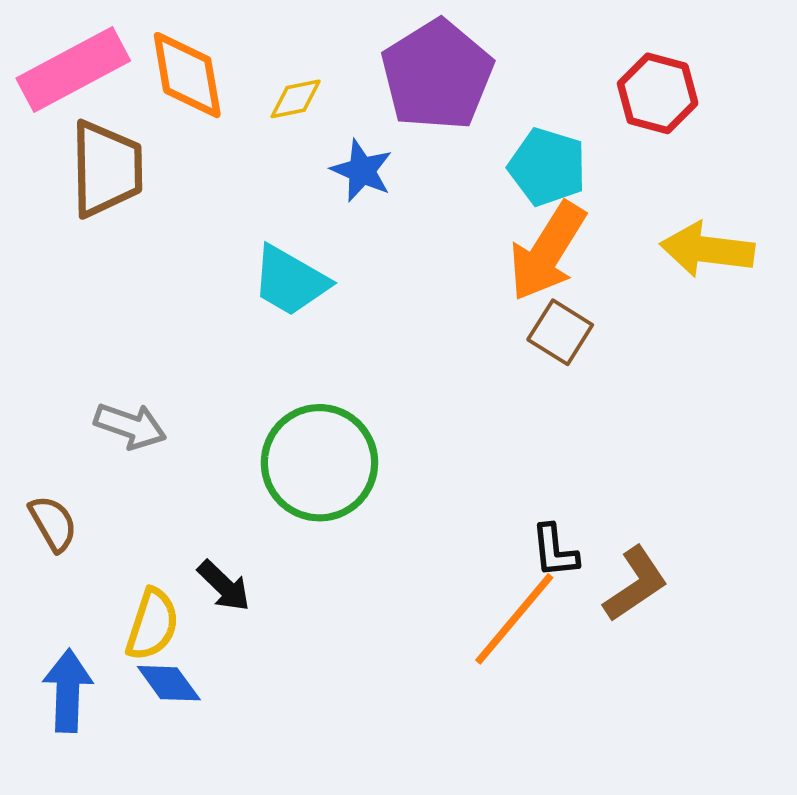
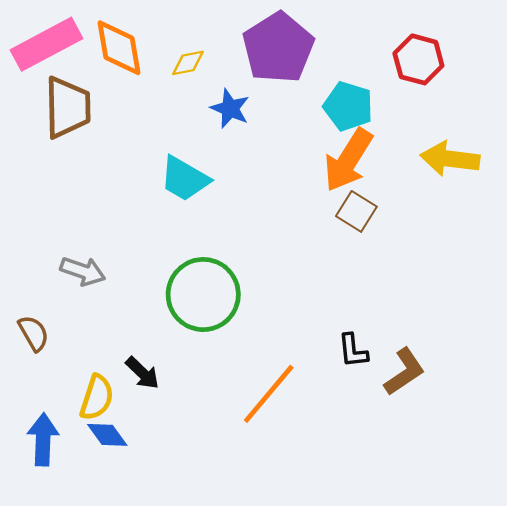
orange line: (514, 619) -> (269, 394), moved

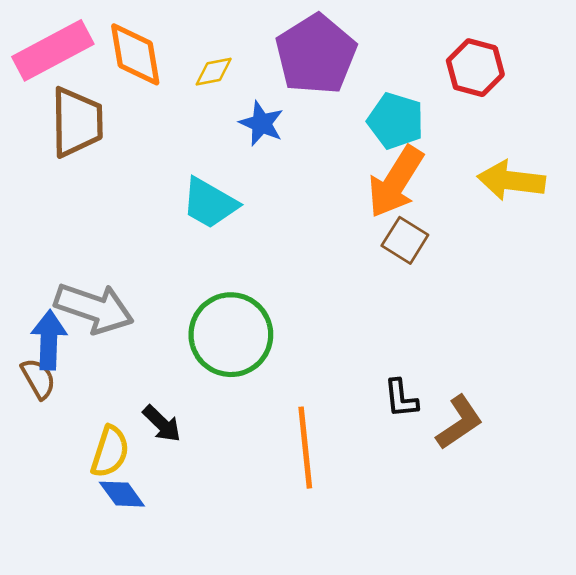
gray arrow: (83, 271) -> (94, 308), size x1.5
orange line: (269, 394) -> (305, 448), turned -46
blue arrow: (43, 440) -> (49, 340), moved

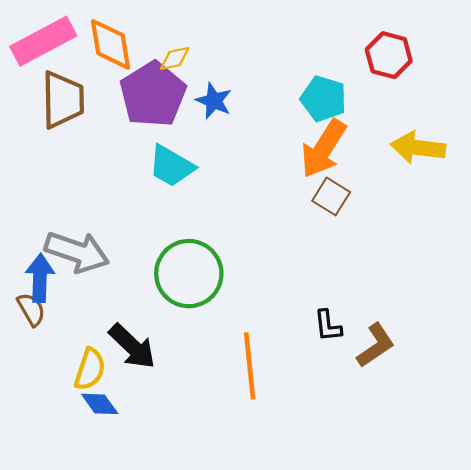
purple pentagon: (316, 54) -> (153, 94), moved
black arrow: (162, 424) -> (132, 346), size x1.5

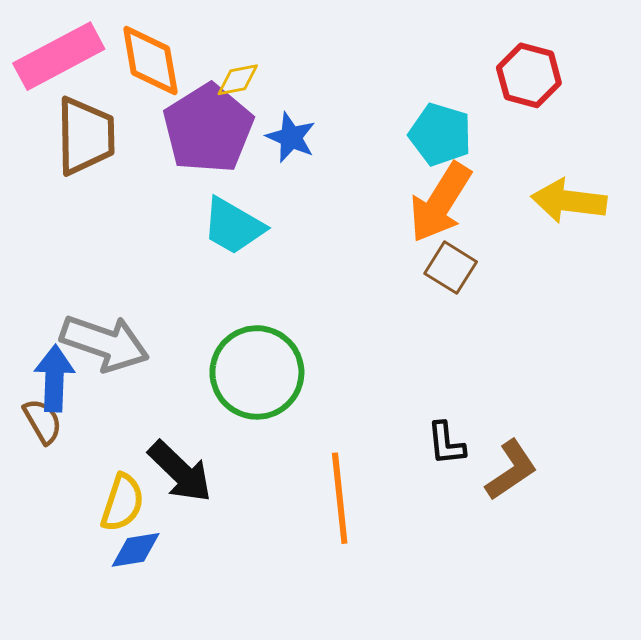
blue diamond: (100, 404) -> (136, 550), turned -63

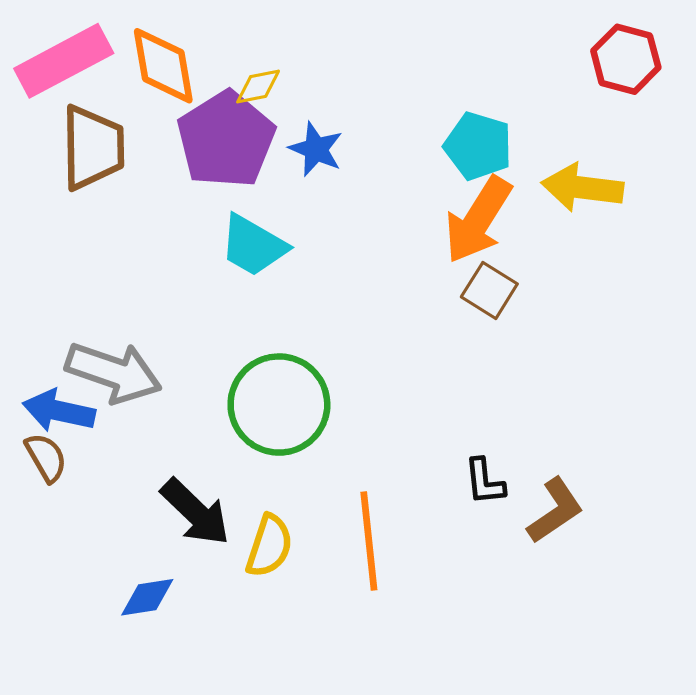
red hexagon: (529, 75) -> (626, 59), moved
yellow arrow: (569, 201) -> (582, 188), moved
blue arrow: (54, 378) -> (59, 411), turned -80
yellow semicircle: (122, 503) -> (269, 546), moved

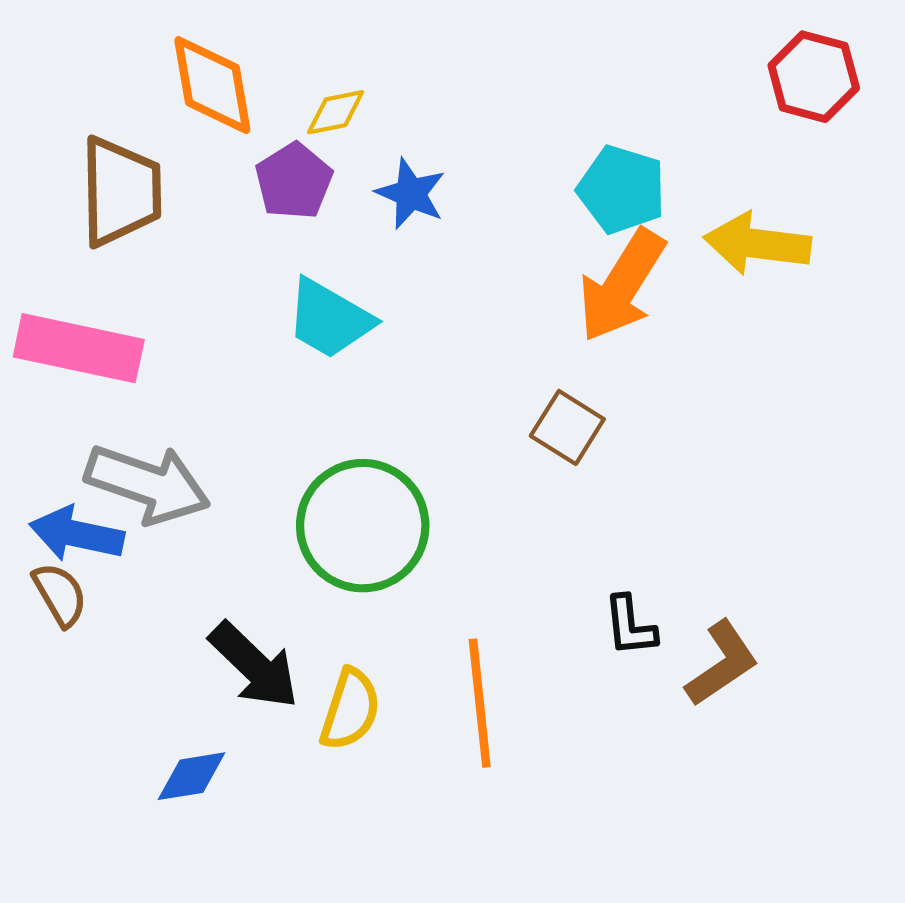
pink rectangle: (64, 61) -> (79, 348), moved, turned 40
purple pentagon: (226, 140) -> (294, 181), size x0.6
brown square: (489, 290) -> (567, 427), moved

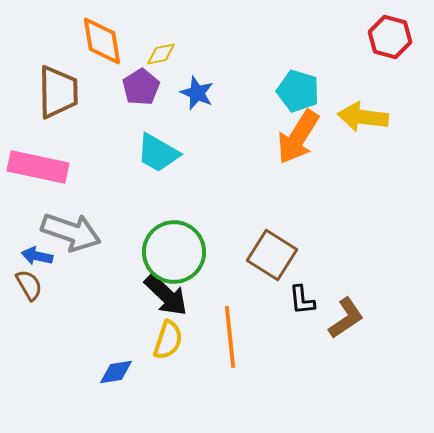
brown square: (567, 427) -> (272, 255), moved, size x1.4
blue arrow: (77, 534) -> (37, 256), size x0.7
black arrow: (254, 666) -> (166, 295), moved
blue diamond: (191, 776) -> (116, 372), moved

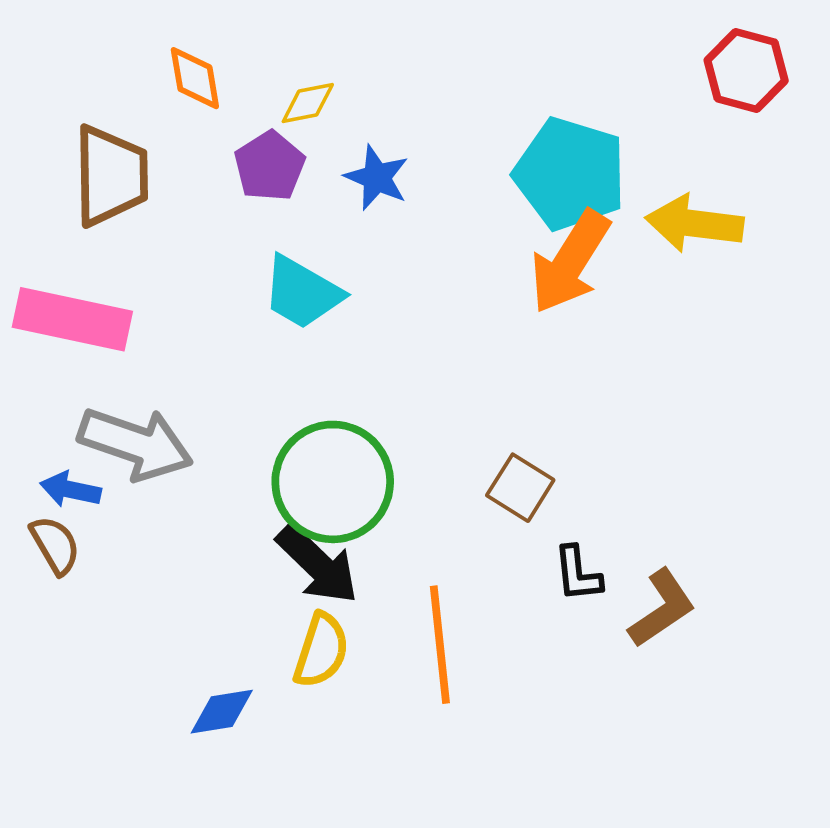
orange diamond: (102, 41) -> (195, 78), size x0.7
cyan pentagon: (298, 91) -> (570, 174), size x1.4
brown square: (272, 255) -> (520, 488), size x0.7

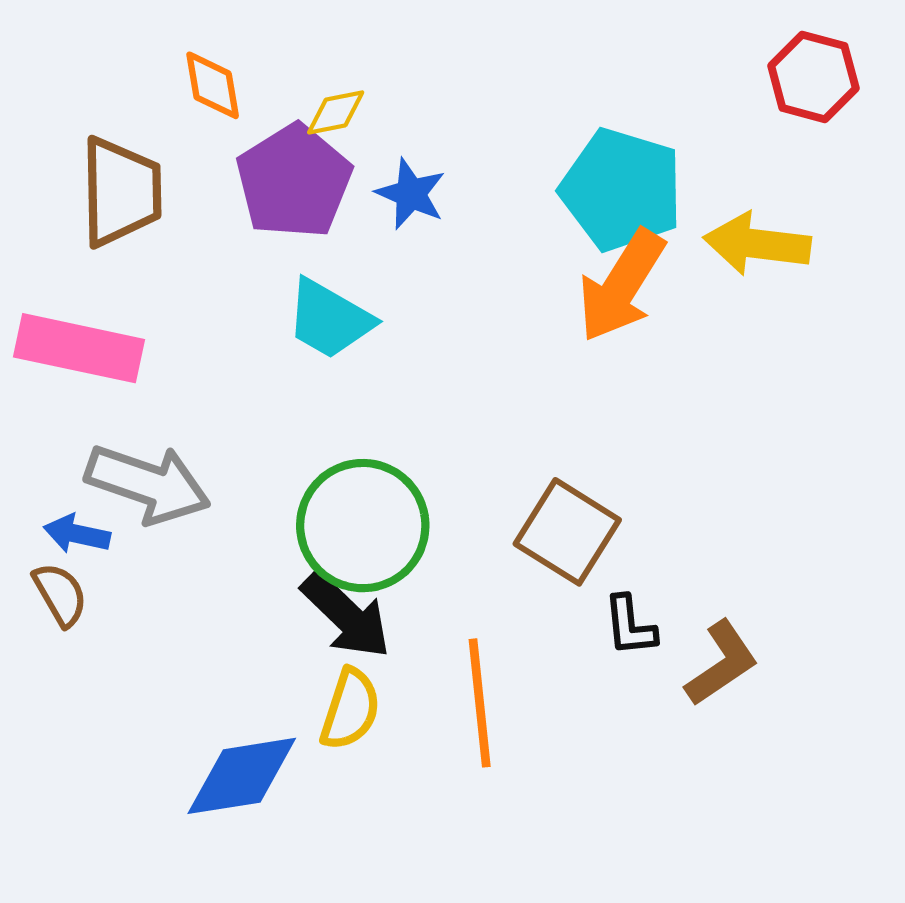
purple pentagon: (270, 166) -> (294, 181), size x1.5
brown square: (520, 488) -> (567, 532), size x1.4
blue diamond: (222, 712) -> (242, 776), size x1.6

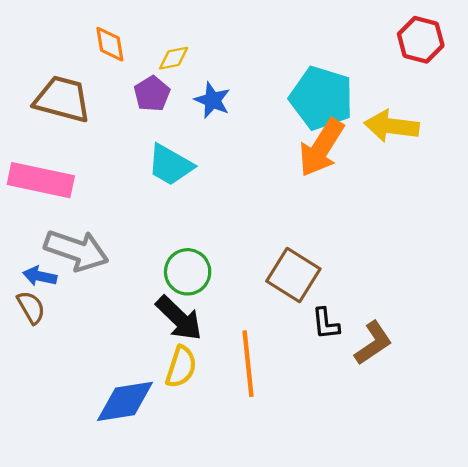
purple pentagon: (294, 181) -> (152, 94), size x0.6
brown trapezoid: (121, 192) -> (62, 99), turned -74
green circle: (363, 526) -> (188, 272), size x0.7

